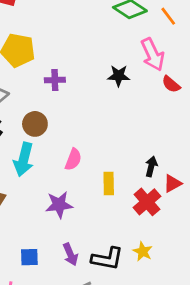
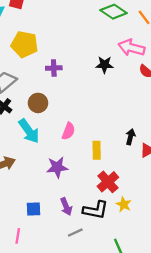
pink arrow: (153, 54) -> (132, 48), turned 130
cyan arrow: (24, 159) -> (29, 131), turned -50
red cross: (147, 202) -> (108, 182), moved

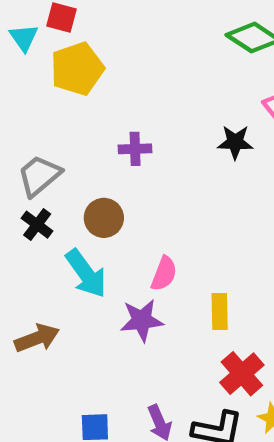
yellow pentagon: (24, 44) -> (77, 69), moved, turned -30
purple star: (57, 167) -> (142, 320), moved

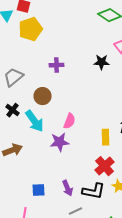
black cross: (37, 225) -> (12, 110), moved
yellow rectangle: (220, 311) -> (106, 137), moved

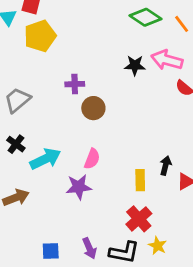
black star: (102, 62) -> (135, 65), moved
brown circle: (42, 96) -> (93, 108), moved
cyan arrow: (34, 121) -> (45, 159), turned -80

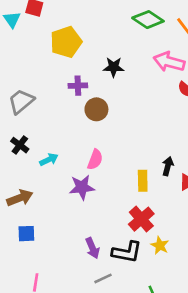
yellow pentagon: (40, 36) -> (66, 42), moved
black star: (135, 65) -> (114, 67), moved
cyan arrow: (45, 159) -> (49, 160), size x0.6
blue square: (51, 251) -> (26, 234), moved

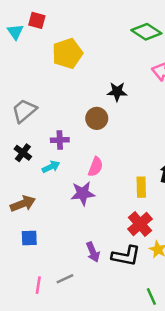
black star: (114, 67) -> (117, 92), moved
purple cross: (78, 86) -> (60, 140), moved
gray line: (103, 278) -> (65, 279), moved

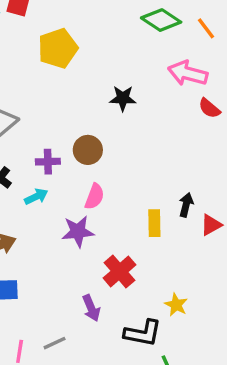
brown circle: (97, 118) -> (88, 150), moved
red cross: (140, 224) -> (119, 271), moved
black L-shape: (126, 256) -> (143, 333), moved

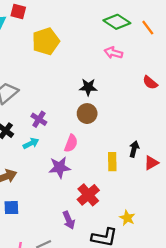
pink arrow: (188, 73) -> (113, 53), moved, size x0.7
black star: (123, 98) -> (88, 87), moved
brown circle: (88, 150) -> (87, 114), moved
purple cross: (48, 162) -> (39, 119), turned 35

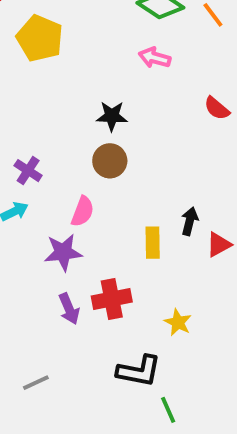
yellow pentagon: (46, 41) -> (40, 38), turned -30
red cross: (88, 195) -> (112, 299), turned 30
yellow star: (127, 218) -> (178, 322), moved
purple arrow: (69, 220) -> (69, 309), moved

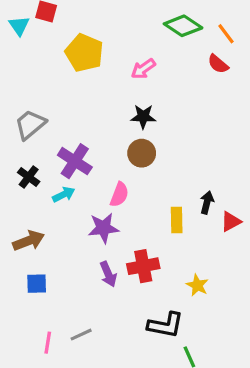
pink arrow: (155, 58) -> (143, 69), moved, turned -50
red semicircle: (217, 108) -> (218, 64), moved
purple cross: (28, 171) -> (75, 161), size x1.5

